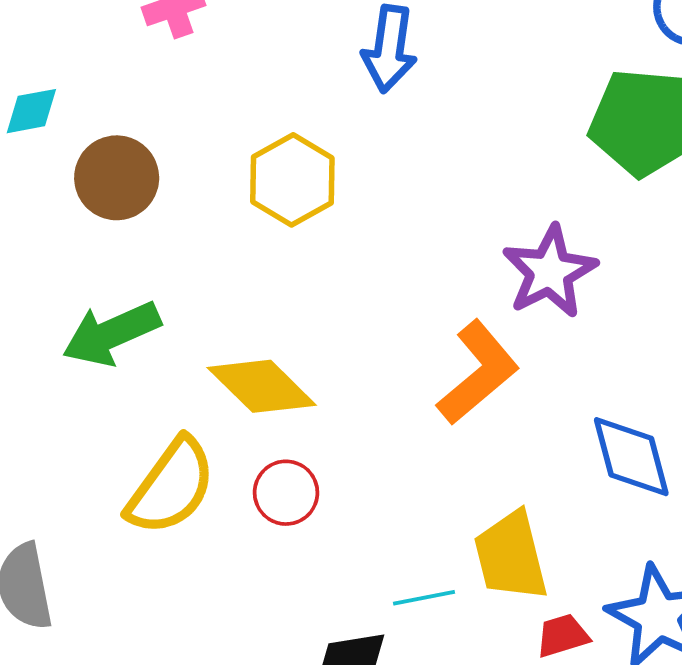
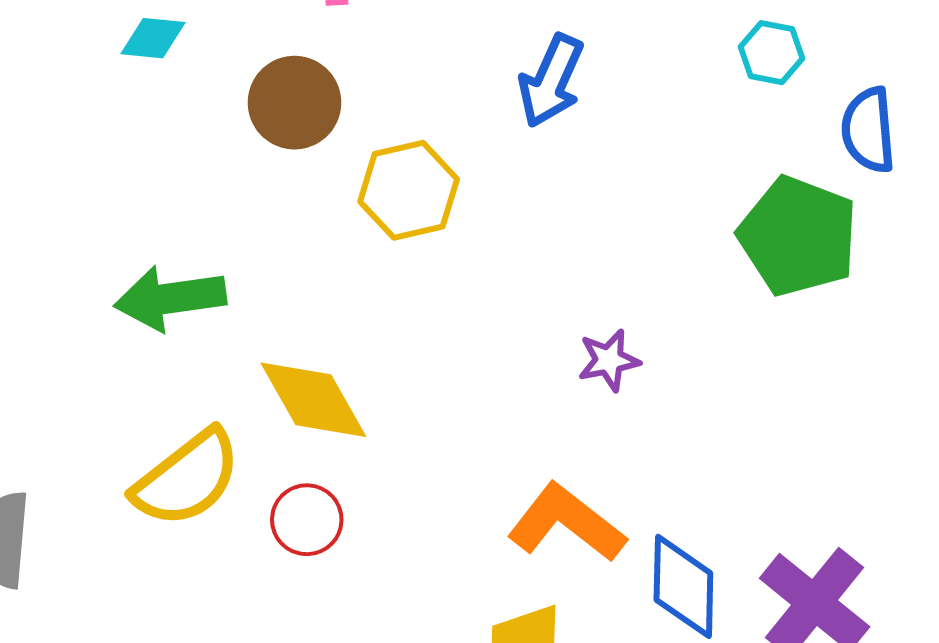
brown circle: (117, 178) -> (294, 103), moved
purple star: (550, 272) -> (609, 360), moved, size x0.6
orange L-shape: (478, 373) -> (566, 523), moved, turned -118

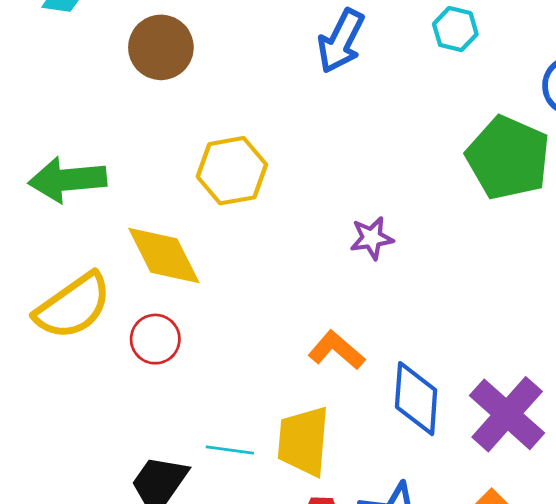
cyan hexagon: (771, 53) -> (455, 29), moved
yellow hexagon: (409, 190) -> (232, 171), moved
orange L-shape: (566, 523) -> (336, 350), size x0.7

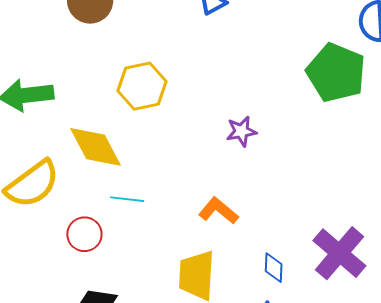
red circle: (155, 339) -> (84, 234), moved
blue diamond: (416, 399) -> (274, 268), moved, size x0.6
cyan line: (230, 450) -> (127, 199), moved

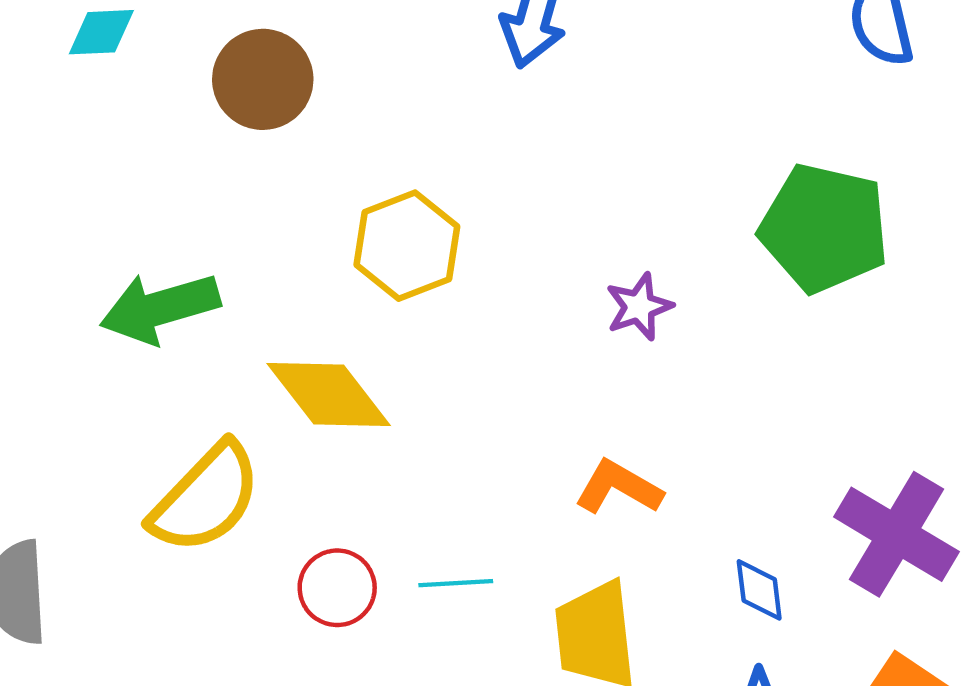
green pentagon: (336, 73) -> (824, 228), moved
cyan line: (127, 199) -> (456, 583), moved

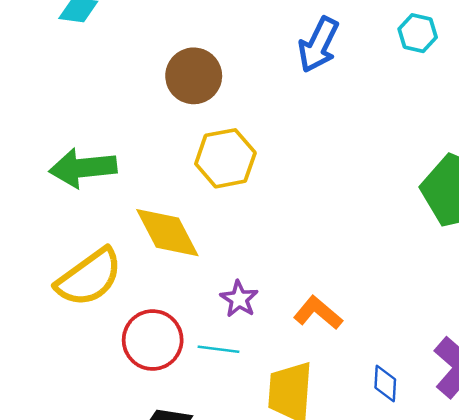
brown circle: (263, 79) -> (194, 76), moved
purple star: (639, 307) -> (239, 299), moved, turned -30
red circle: (337, 588) -> (153, 340), size x1.4

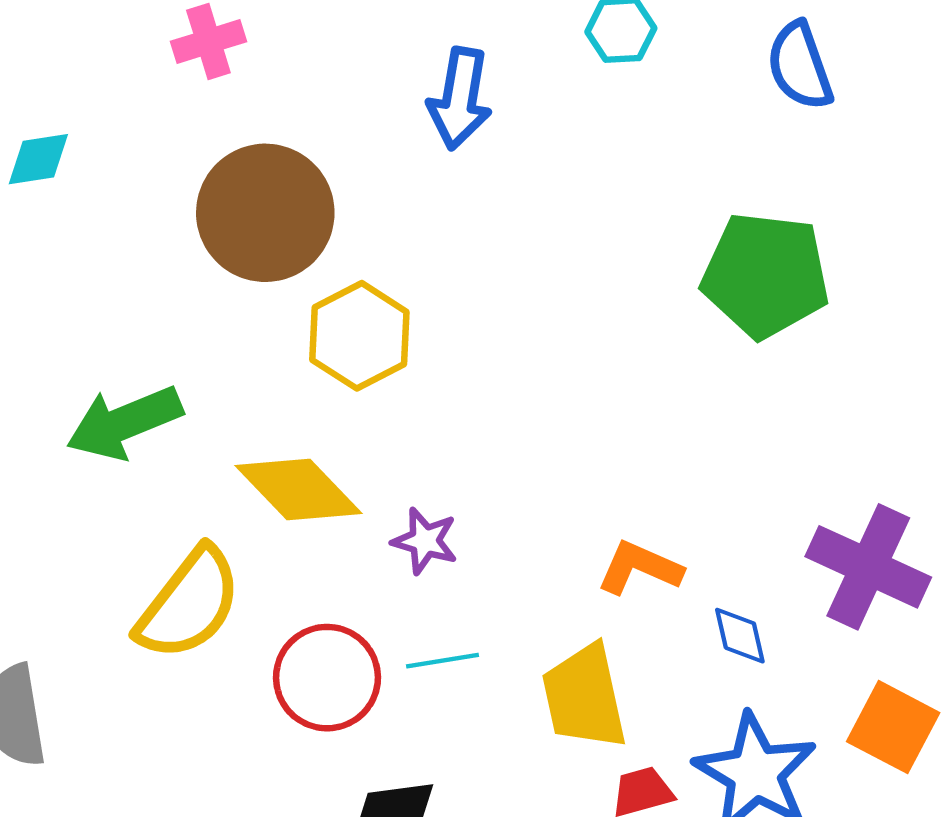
brown circle: (194, 76) -> (265, 213), size x1.4
purple star: (239, 299) -> (425, 541), moved
orange L-shape: (318, 313) -> (640, 568), moved

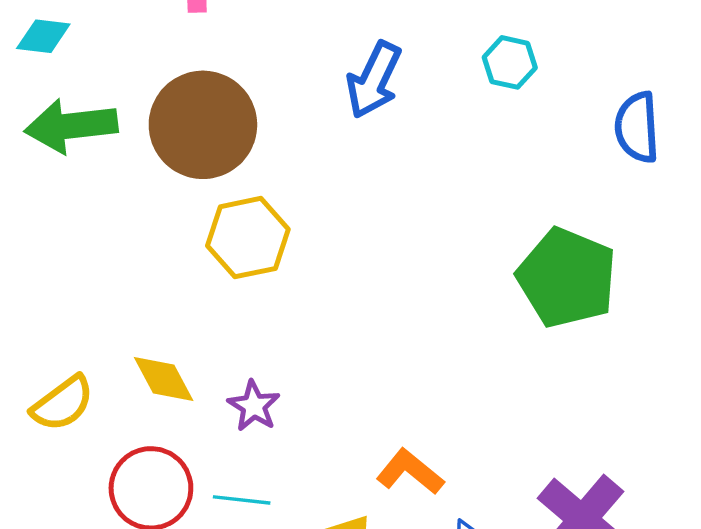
green arrow: (124, 423) -> (71, 126), moved
yellow diamond: (299, 490) -> (164, 379), moved, size x0.7
yellow semicircle: (189, 604) -> (63, 403), size x0.7

